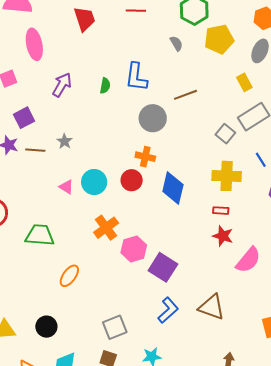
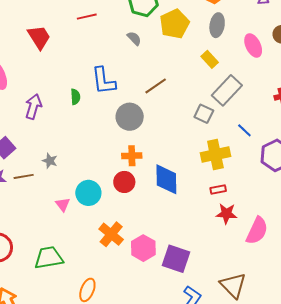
pink triangle: (66, 187) -> (63, 204), turned 35
brown triangle: (212, 307) -> (233, 285), turned 40

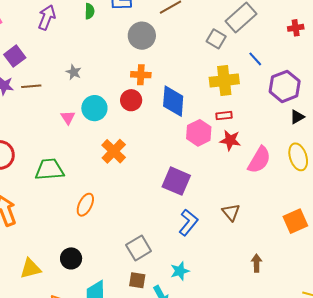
gray star: (50, 161) -> (74, 72), moved
pink hexagon: (143, 248) -> (199, 133), moved
brown triangle: (233, 285) -> (231, 212), size x0.7

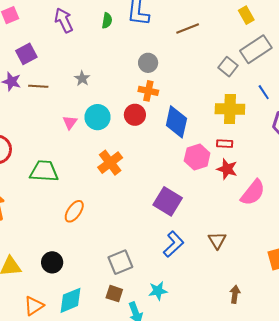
purple arrow: (47, 17) -> (64, 20), turned -55
gray circle: (142, 36) -> (148, 63), moved, size x0.7

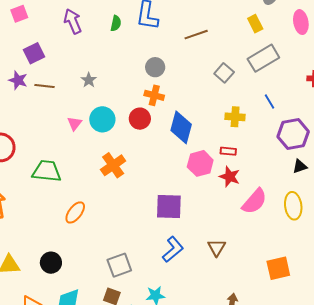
gray square: (228, 67) -> (224, 73), moved
yellow cross: (230, 109) -> (235, 117), size x0.7
purple square: (168, 201) -> (169, 206), turned -32

